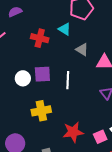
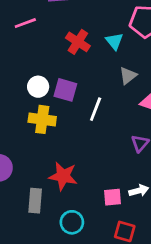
gray triangle: (82, 50) -> (128, 76), turned 32
yellow cross: (41, 111) -> (42, 119), moved
red star: (73, 132) -> (63, 176), moved

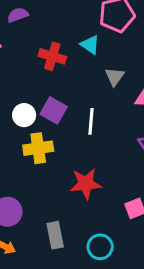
purple square: (65, 90) -> (54, 110), turned 30
red star: (63, 176) -> (86, 184), moved

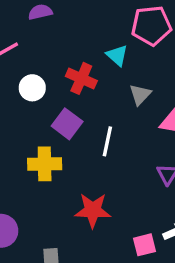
red cross: (52, 56) -> (81, 78), moved
white circle: (24, 115) -> (32, 88), moved

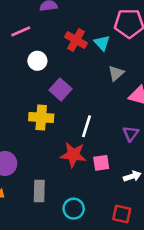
red cross: (81, 78) -> (76, 40), moved
white line: (107, 141) -> (86, 126), moved
pink square: (145, 245) -> (101, 163), moved

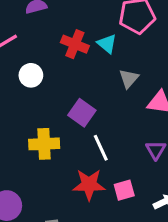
purple square: (61, 90) -> (82, 113), moved
white line: (86, 126) -> (101, 148), turned -35

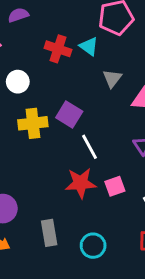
yellow cross: (44, 144) -> (33, 123), moved

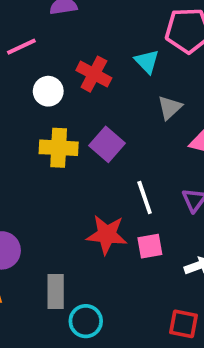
red cross: (58, 49) -> (94, 74), moved
white line: (90, 147) -> (145, 198), moved
cyan circle: (93, 246) -> (86, 321), moved

